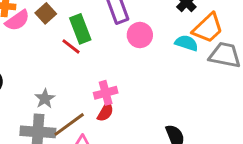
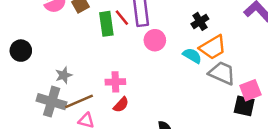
red line: (71, 46) -> (122, 18), moved
red semicircle: (105, 112) -> (121, 105), moved

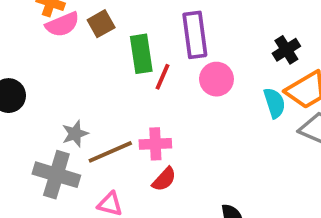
red line: (122, 18) -> (163, 77), moved, turned 63
cyan semicircle: (192, 56) -> (274, 103), turned 42
brown line: (79, 101) -> (110, 152), moved

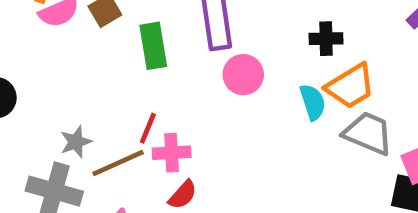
black cross: (286, 50) -> (326, 39), turned 32
red line: (163, 77) -> (148, 128), moved

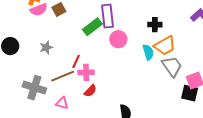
green rectangle: (153, 46) -> (92, 27), moved, turned 60
gray trapezoid: (368, 133) -> (172, 66), turned 30
gray star: (76, 142) -> (46, 47), moved

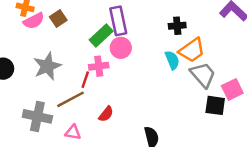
pink circle: (118, 39) -> (121, 48), moved
gray star: (46, 47) -> (47, 66), size x1.6
pink cross: (86, 72) -> (99, 66), moved
black square: (190, 93) -> (215, 105), moved

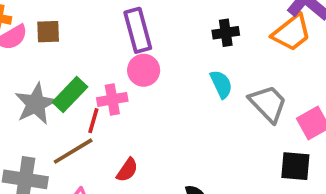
brown square: (58, 18) -> (48, 32), turned 35
green rectangle: (101, 36) -> (70, 94), moved
orange trapezoid: (192, 50) -> (292, 33), moved
black square: (215, 105) -> (295, 166), moved

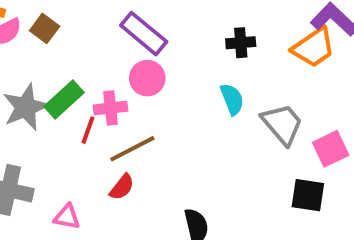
purple rectangle: (138, 30) -> (144, 34), turned -39
brown square: (48, 32) -> (45, 28), turned 35
brown line: (73, 151) -> (132, 149), moved

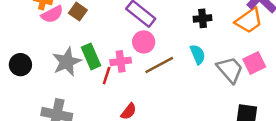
green rectangle: (64, 99) -> (91, 56), turned -70
brown line: (132, 149) -> (159, 65), moved
pink square: (331, 149) -> (254, 63), moved

